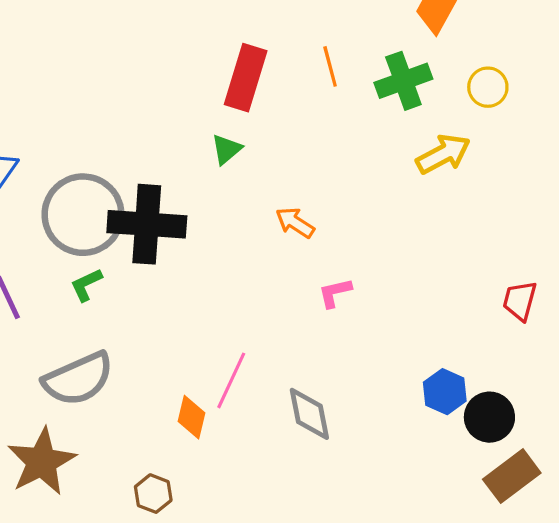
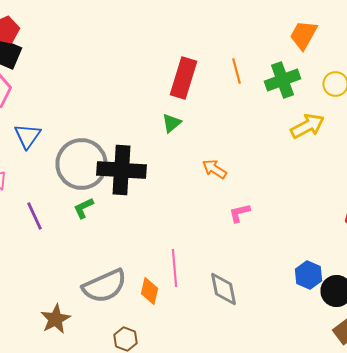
gray semicircle: (78, 379) -> (104, 286), moved
pink line: (231, 380) -> (174, 268), turned -30
brown star: (42, 462) -> (56, 319), size x0.7

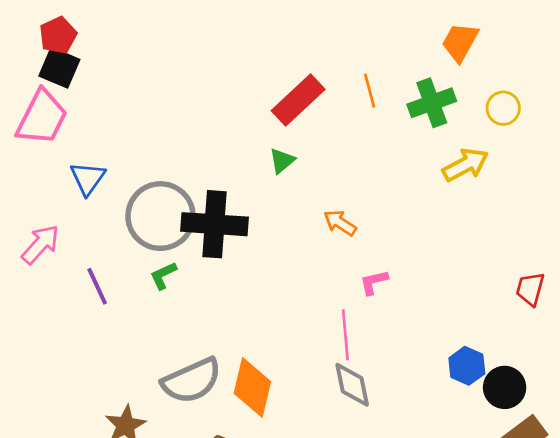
red rectangle: (184, 78) -> (298, 100), turned 30
pink line: (174, 268) -> (345, 335), moved
orange diamond: (150, 291) -> (252, 387), size x1.6

